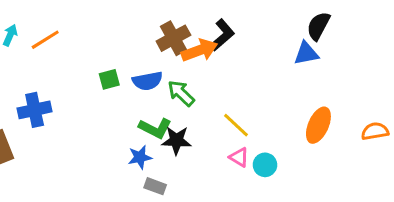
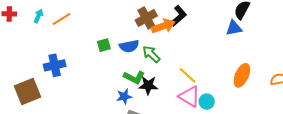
pink triangle: (239, 157) -> (190, 97), size x1.6

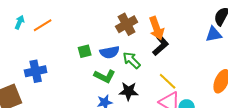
black L-shape: (178, 16) -> (161, 45), moved
orange arrow: (163, 26) -> (157, 28), moved, turned 90
green L-shape: (134, 77) -> (105, 76), moved

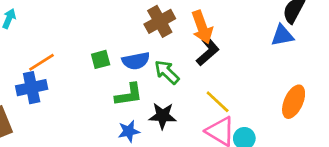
orange line: (43, 25) -> (41, 62), moved
green L-shape: (105, 76) -> (129, 95), turned -35

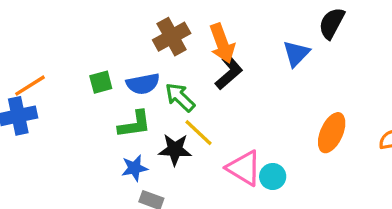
blue triangle: (282, 35) -> (296, 54), moved, turned -35
yellow line: (218, 102) -> (199, 133), moved

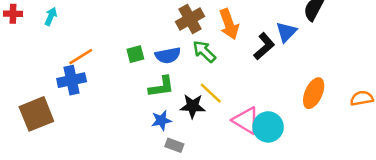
black L-shape: (229, 72) -> (264, 46), moved
green arrow: (180, 97) -> (204, 51), moved
cyan circle: (273, 176) -> (268, 127), size x1.5

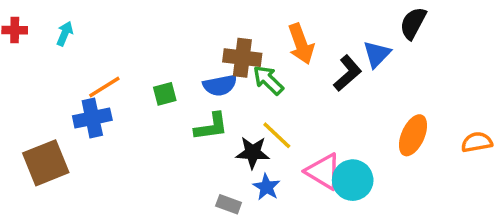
brown cross: (190, 19) -> (242, 58), moved, turned 36
green square: (135, 54) -> (165, 94), moved
blue star: (161, 120) -> (266, 187), moved, turned -30

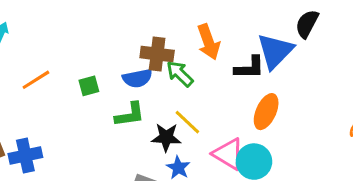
blue triangle: (377, 54) -> (275, 51), size x1.5
black L-shape: (347, 73) -> (249, 68), turned 40
blue cross: (92, 118) -> (25, 155), moved
orange ellipse: (413, 135) -> (266, 112), moved

